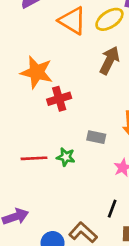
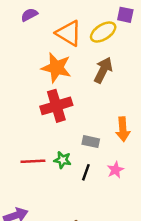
orange star: (37, 72) -> (56, 68), moved
red cross: (59, 99) -> (56, 106), size x1.4
black line: (112, 209) -> (86, 172), moved

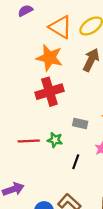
black line: (86, 172) -> (76, 162), moved

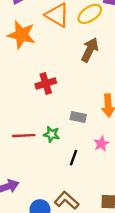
orange star: (49, 58) -> (21, 35), moved
red cross: (49, 92) -> (46, 83), size x0.7

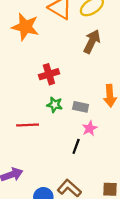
green star: (52, 134) -> (55, 105), moved
pink star: (101, 144) -> (90, 128), moved

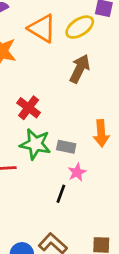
red cross: (49, 74) -> (29, 108), turned -36
green star: (55, 105) -> (35, 144), size x1.6

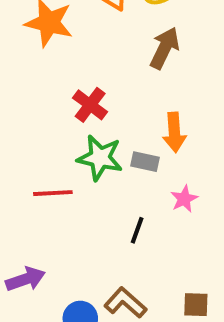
orange arrow: (101, 133) -> (174, 132), moved
pink star: (77, 172) -> (184, 199), moved

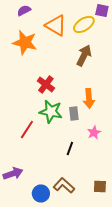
gray rectangle: (145, 162) -> (74, 113), turned 72
red line: (53, 193) -> (27, 129), turned -54

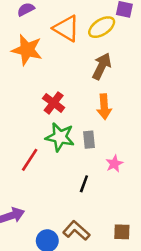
orange arrow: (89, 98) -> (104, 107), moved

